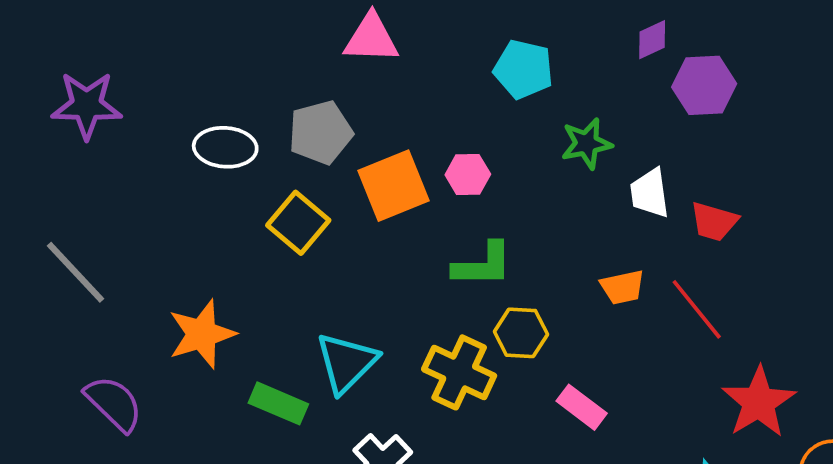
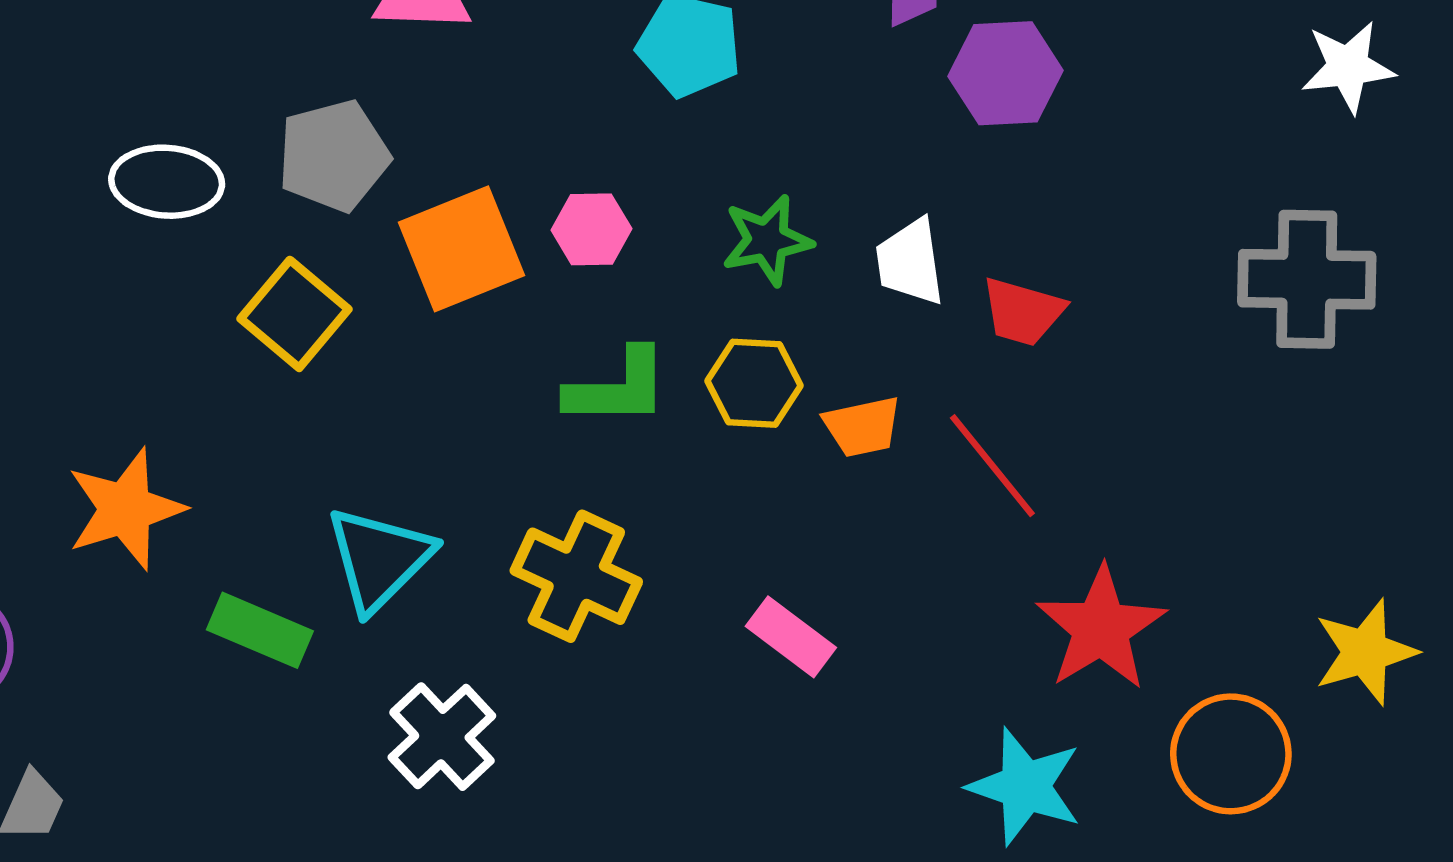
green star: (587, 144) -> (767, 240), moved
yellow hexagon: (521, 333) -> (754, 383), moved

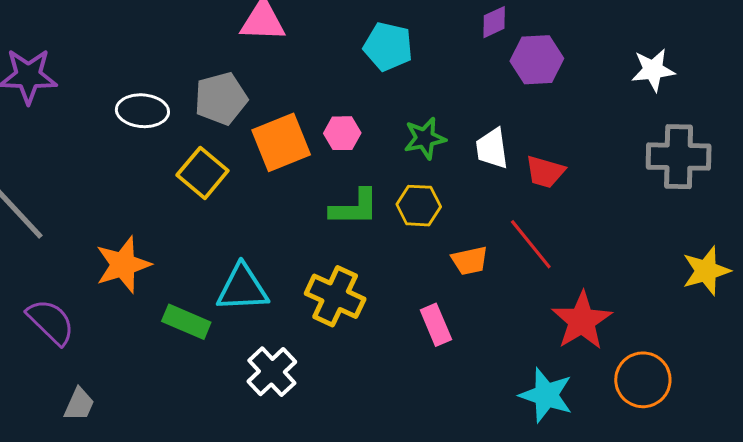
white star: (1348, 67) -> (653, 70), moved
orange trapezoid: (862, 427) -> (470, 261), moved
cyan triangle: (379, 559) -> (242, 288), turned 42
pink rectangle: (791, 637) -> (436, 325), turned 30
yellow star: (1365, 652) -> (706, 271), moved

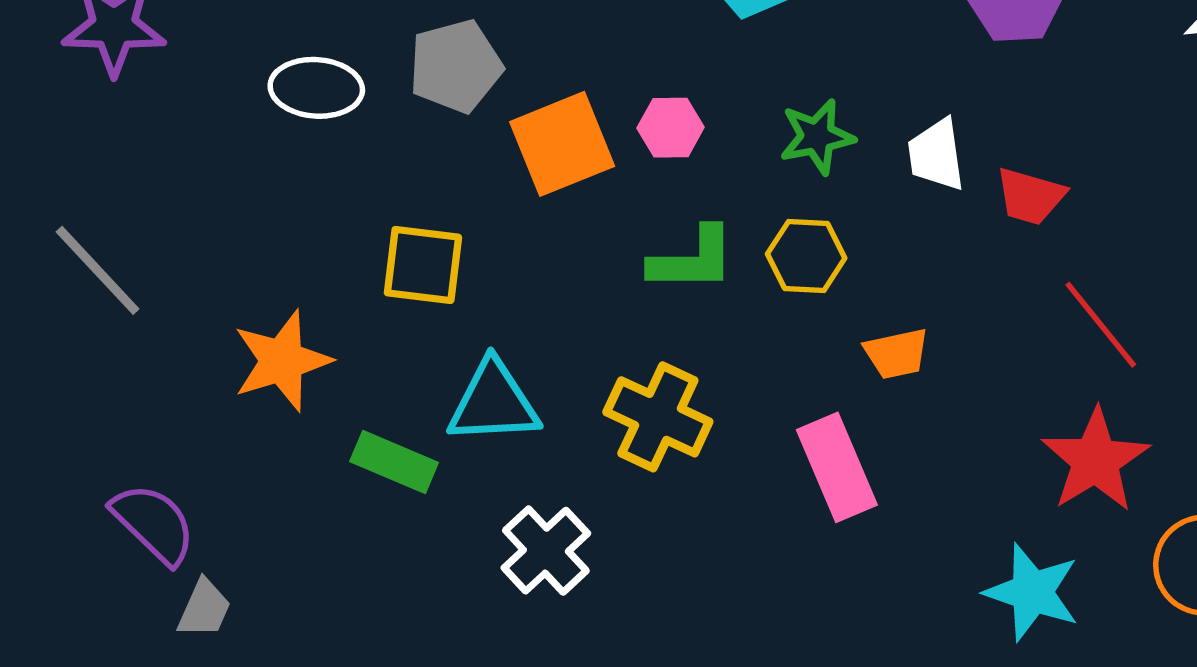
yellow square: (203, 173) -> (423, 265), moved, turned -33
red line: (531, 244) -> (1101, 325), moved
purple semicircle: (51, 322) -> (154, 523), moved
pink rectangle: (436, 325) -> (837, 467), size x1.4

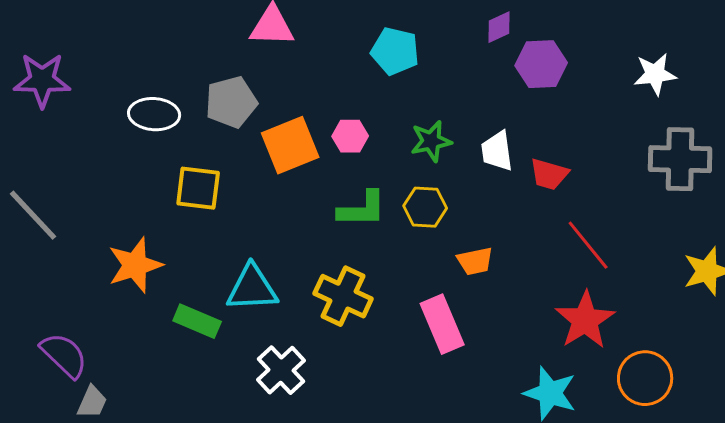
yellow square: (423, 265) -> (198, 188), moved

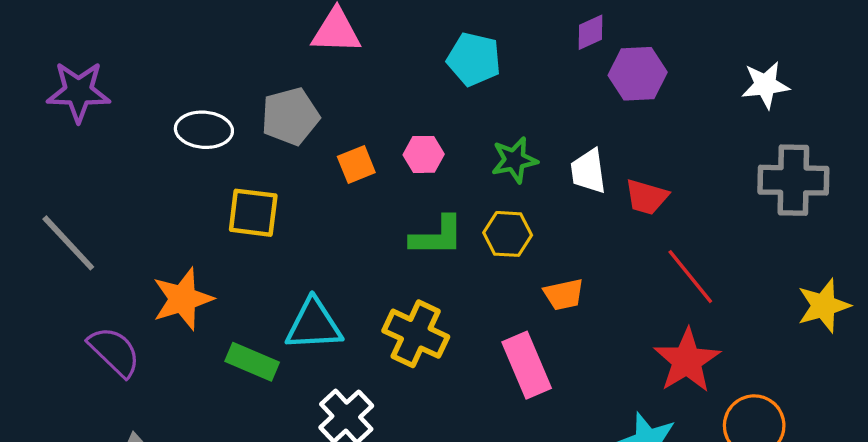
orange square: (290, 145) -> (356, 164), size x0.6
purple semicircle: (64, 355) -> (114, 352), moved

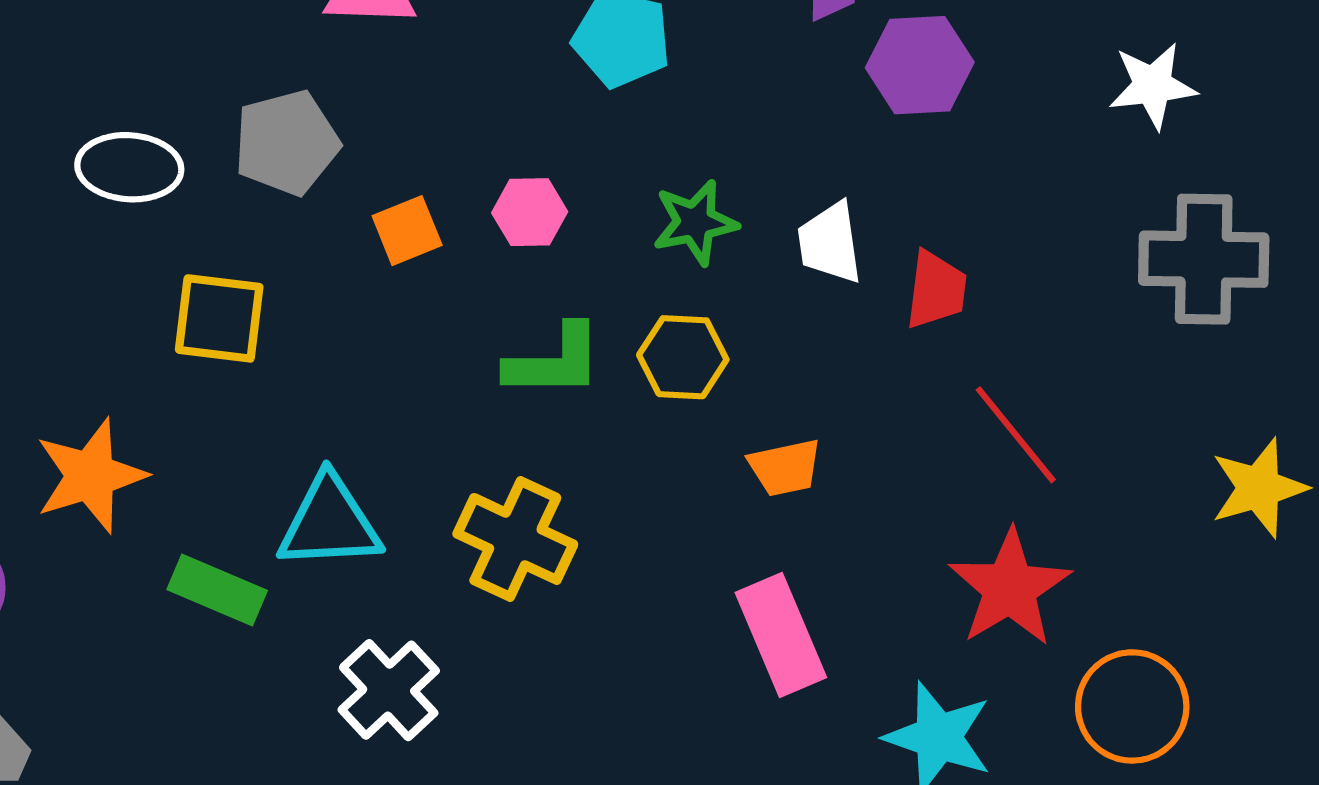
red trapezoid: (647, 197) -> (936, 290), turned -99
pink rectangle: (527, 365) -> (781, 635), moved

